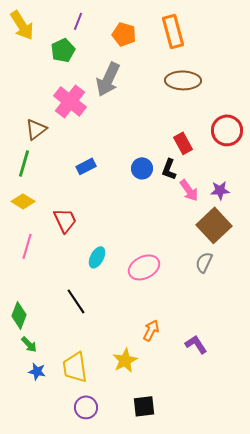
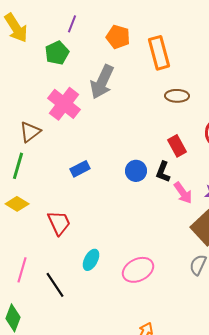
orange rectangle: (173, 31) -> (159, 53), moved
brown ellipse: (183, 80) -> (177, 96), moved, size x0.7
pink line: (27, 246) -> (22, 270), moved
black line: (76, 301) -> (55, 285), moved

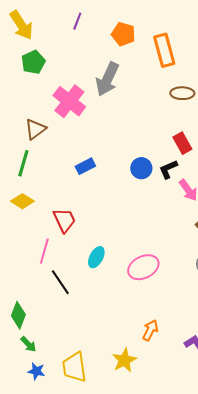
green pentagon: (57, 53) -> (33, 62), moved
black L-shape: (163, 172) -> (168, 169), turned 45
pink line: (22, 270) -> (44, 251), moved

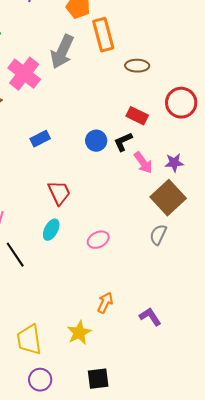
orange rectangle: (164, 50) -> (103, 35), moved
red rectangle: (182, 143) -> (137, 116), turned -35
red trapezoid: (64, 220) -> (59, 193), moved
pink ellipse: (143, 267) -> (98, 240), size x0.7

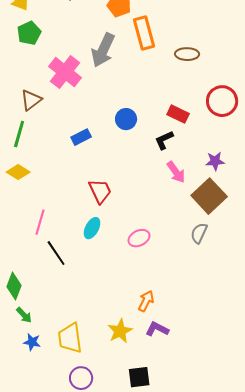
brown ellipse: (137, 66) -> (187, 54), moved
blue circle: (96, 141) -> (126, 119), moved
pink arrow: (143, 163) -> (176, 172), moved
purple L-shape: (150, 317) -> (157, 329), moved, turned -30

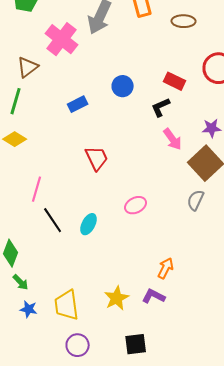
cyan ellipse: (92, 228) -> (89, 224), moved
orange arrow: (146, 301) -> (166, 268), moved

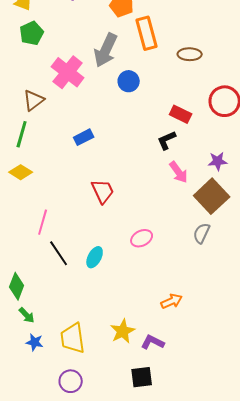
blue circle: (123, 86) -> (129, 81), moved
orange arrow: (166, 268) -> (172, 301), turned 40
purple L-shape: (154, 296) -> (153, 342), moved
purple circle: (78, 345) -> (71, 381), moved

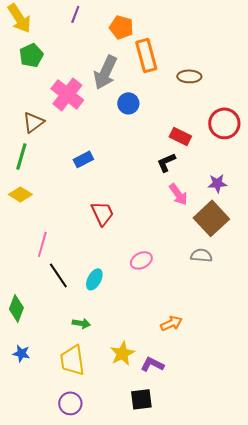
gray semicircle: (202, 233) -> (201, 255), turned 70
green arrow: (27, 315) -> (81, 323), moved, turned -36
blue star: (35, 342) -> (21, 353), moved

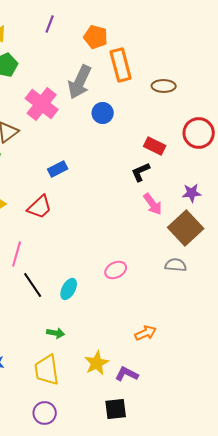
red trapezoid: (102, 213) -> (40, 207), moved, turned 72

